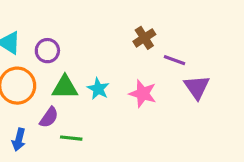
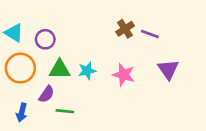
purple line: (174, 60) -> (150, 34), moved
cyan star: (98, 89) -> (87, 71), turned 30

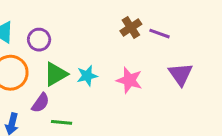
green triangle: (60, 69) -> (56, 74), turned -30

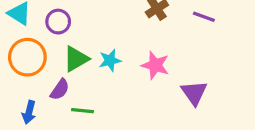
purple line: (159, 34) -> (204, 17), moved
purple triangle: (181, 74) -> (194, 93), moved

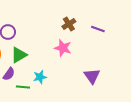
cyan star: (110, 60) -> (40, 77), moved
pink star: (155, 65) -> (63, 48), moved

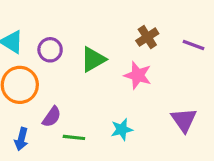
green triangle: (19, 55) -> (93, 59), moved
cyan star: (40, 77) -> (122, 130), moved

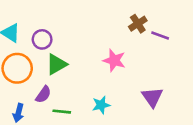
brown cross: (147, 37) -> (138, 24), moved
green triangle: (93, 59) -> (57, 64), moved

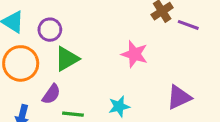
purple triangle: (152, 97) -> (179, 97), turned 40

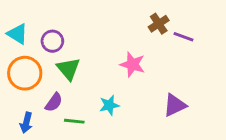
green triangle: (67, 59) -> (68, 69), turned -40
cyan star: (119, 106) -> (109, 105), moved

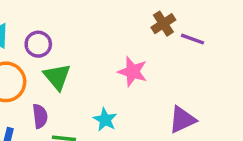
purple semicircle: (54, 102) -> (40, 116), turned -42
cyan star: (109, 105) -> (105, 120), turned -30

